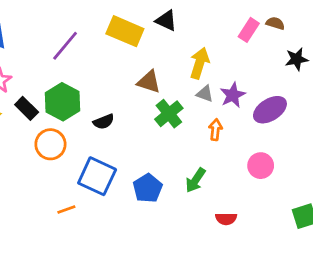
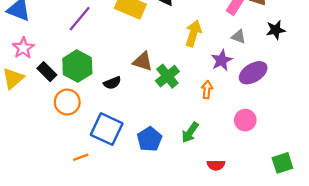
brown triangle: (149, 82) -> (143, 61), moved
gray triangle: (205, 94) -> (238, 37), moved

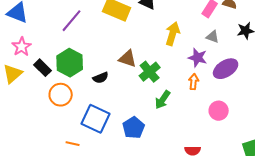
purple star: (222, 60) -> (198, 58), turned -30
orange arrow: (207, 90) -> (194, 82), moved
green arrow: (190, 132) -> (163, 100), moved
orange line: (81, 157) -> (73, 144), turned 32

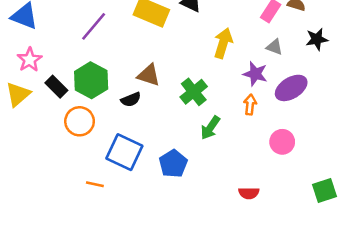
brown triangle: (128, 59) -> (149, 75), moved

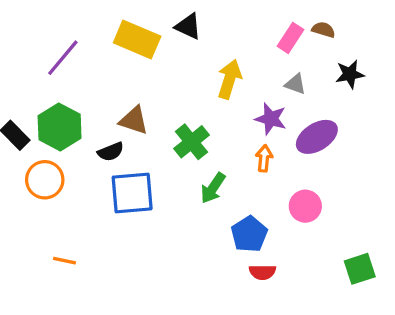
blue square: (124, 152) -> (132, 193), moved, turned -30
blue pentagon: (173, 164) -> (249, 234), moved

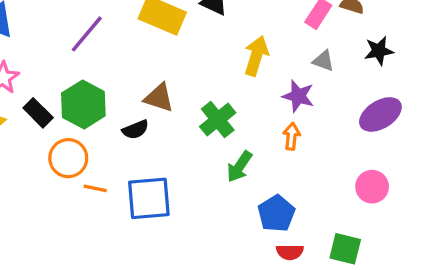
purple ellipse: (317, 137) -> (380, 114), moved
blue square: (132, 193) -> (149, 198), moved
pink circle: (305, 206) -> (372, 187), moved
orange line: (65, 261) -> (95, 188), moved
green square: (360, 269) -> (345, 249), moved, turned 32

